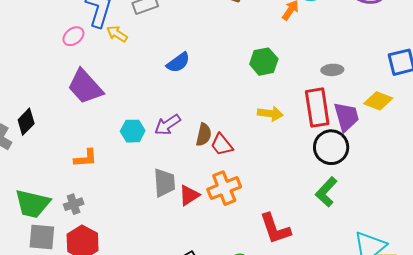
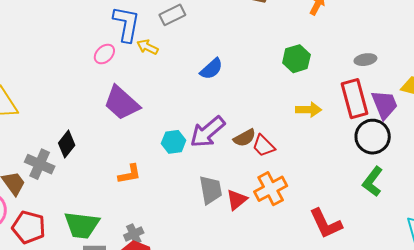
purple arrow: (168, 125) -> (208, 132), size x1.4
brown semicircle: (204, 135) -> (245, 138), turned 55
gray cross: (74, 204) -> (134, 234), moved

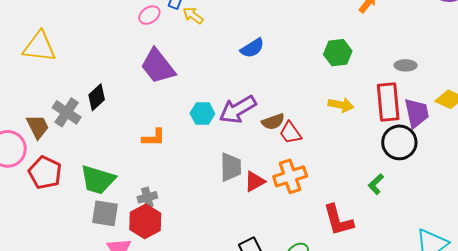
green L-shape: (373, 182) -> (376, 184), moved, size x0.7

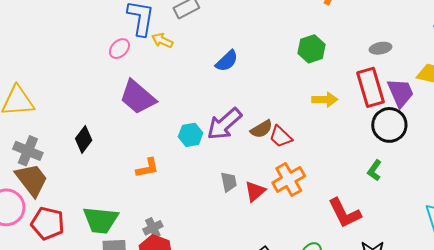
gray cross: (67, 112) -> (28, 151), moved
brown trapezoid: (38, 127) -> (32, 180), size x1.4
gray trapezoid: (231, 167) -> (229, 182), size x0.7

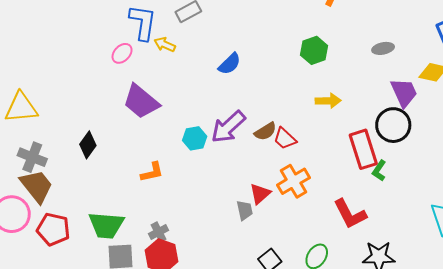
red rectangle: (370, 87) -> (363, 149), moved
gray trapezoid: (229, 182) -> (245, 210), moved

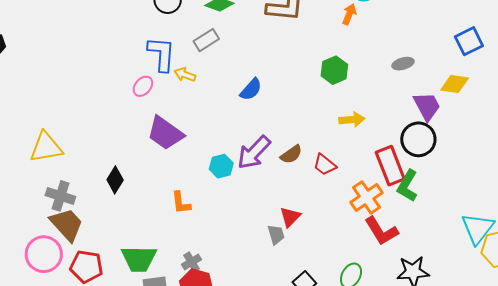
red trapezoid: (285, 139) -> (325, 165), moved
green L-shape: (379, 171) -> (407, 186), size x1.5
orange L-shape: (152, 172) -> (181, 203), turned 100
orange cross: (294, 181) -> (366, 197), moved

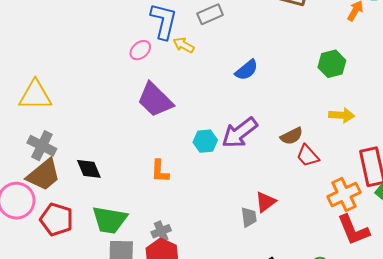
brown semicircle: (291, 154) -> (292, 136), moved
black diamond: (115, 180) -> (89, 169), moved, turned -64
brown trapezoid: (67, 224) -> (44, 175), turned 84

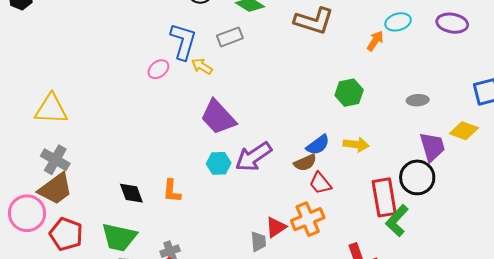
blue semicircle: (247, 70) -> (318, 145), moved
purple trapezoid: (155, 100) -> (218, 117), moved
black diamond: (89, 169) -> (131, 193), moved
orange cross: (344, 194) -> (308, 219), moved

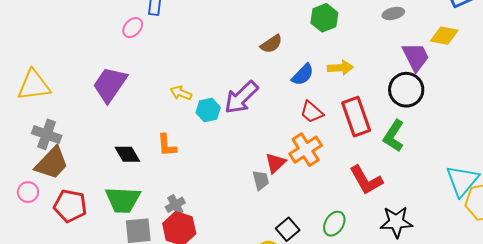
yellow arrow: (202, 66) -> (181, 93), moved
purple trapezoid: (218, 117) -> (110, 84), moved, turned 87
brown semicircle: (305, 163) -> (271, 44), moved
red rectangle: (384, 197) -> (356, 117), moved
pink circle: (27, 213) -> (28, 192), size x0.6

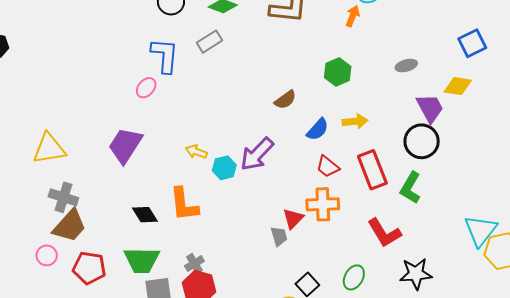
orange L-shape: (167, 145) -> (184, 204), size x1.5
orange cross: (306, 150) -> (323, 204), turned 32

